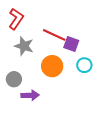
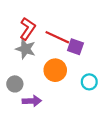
red L-shape: (16, 19) -> (28, 29), moved
cyan circle: (84, 65) -> (89, 82), moved

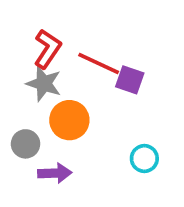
orange circle: (55, 70) -> (69, 120), moved
cyan circle: (89, 82) -> (144, 159), moved

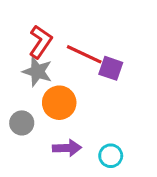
cyan circle: (144, 159) -> (111, 156), moved
purple arrow: (55, 173) -> (67, 148), moved

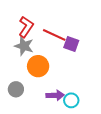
gray circle: (22, 123) -> (16, 89), moved
purple arrow: (67, 148) -> (55, 95), moved

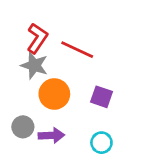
purple square: (71, 44) -> (101, 97), moved
purple arrow: (55, 95) -> (51, 135), moved

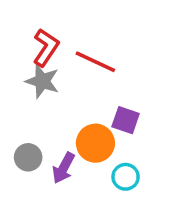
orange circle: (54, 94) -> (95, 143), moved
purple arrow: (51, 135) -> (64, 168), turned 120

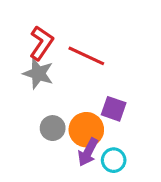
gray circle: (28, 157) -> (53, 128), moved
purple arrow: (64, 168) -> (88, 152), moved

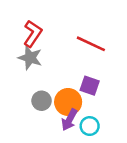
red line: (86, 56) -> (91, 44), moved

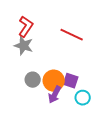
purple square: (90, 86) -> (71, 81), moved
cyan circle: (90, 126) -> (83, 98), moved

